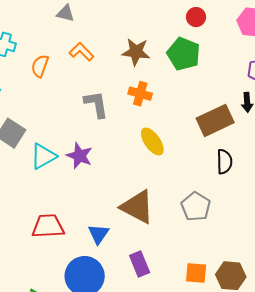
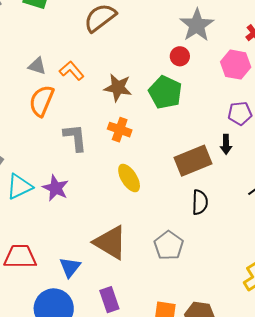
gray triangle: (66, 13) -> (37, 66), moved
orange L-shape: (81, 52) -> (72, 71), moved
orange semicircle: (40, 66) -> (42, 101), moved, size x1.4

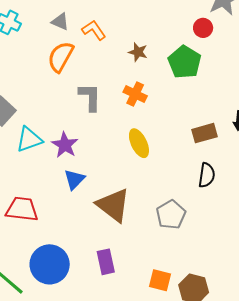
brown star: (118, 88) -> (138, 52), size x0.7
brown rectangle: (193, 161) -> (204, 133), size x0.7
blue triangle: (70, 267) -> (74, 179), moved

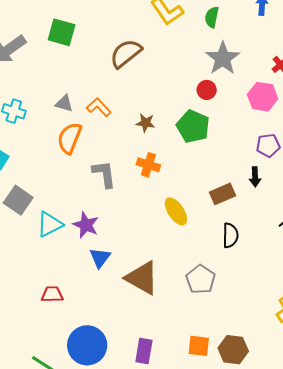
yellow ellipse: (139, 143) -> (176, 211), moved
red trapezoid: (22, 209) -> (52, 294), size x0.7
purple rectangle: (106, 262) -> (144, 351), moved, turned 30

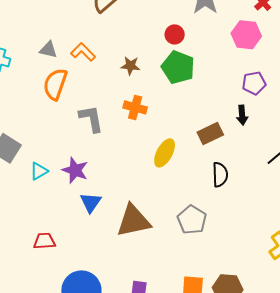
red circle: (207, 90) -> (175, 34), moved
yellow ellipse: (176, 211) -> (165, 153), turned 64
cyan triangle: (50, 224) -> (39, 171), size x0.7
brown triangle: (142, 278) -> (133, 221), turned -39

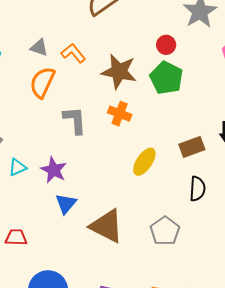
brown star: (130, 66) -> (119, 72), size x1.8
brown triangle: (133, 221) -> (107, 226), turned 33

